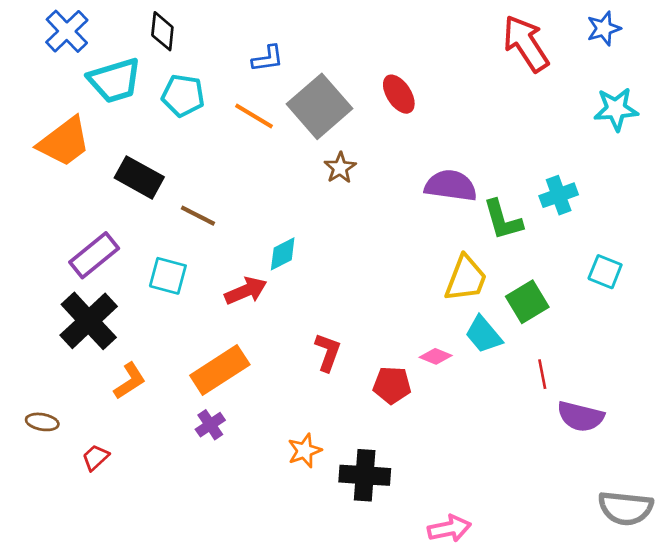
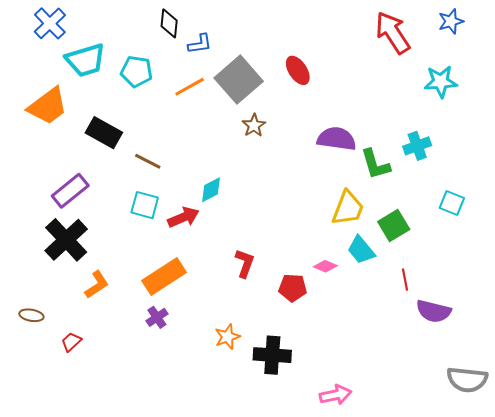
black diamond: (162, 31) -> (169, 23), moved
cyan star: (616, 109) -> (441, 82), moved
orange line: (254, 116) -> (190, 87), turned -60
cyan square: (168, 276) -> (145, 205), moved

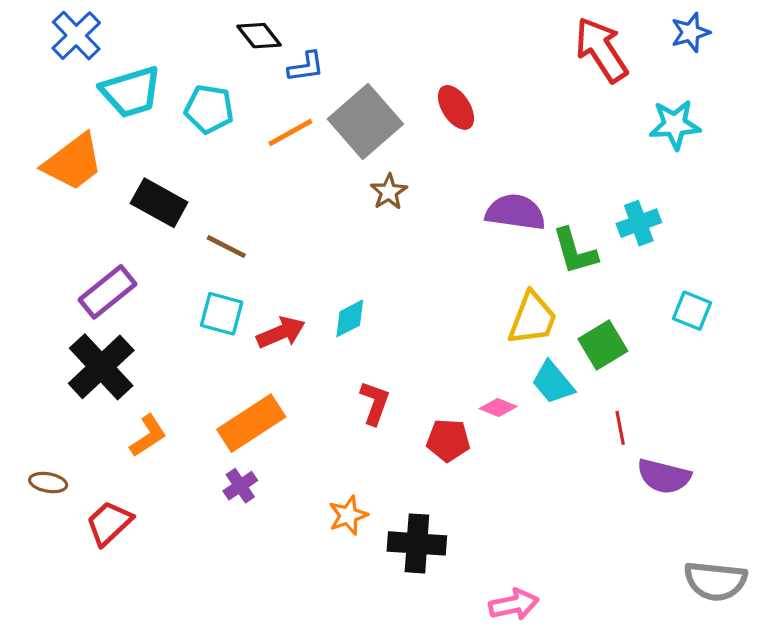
black diamond: (169, 23) -> (259, 36), turned -44
cyan diamond: (211, 190) -> (350, 318), moved
red trapezoid: (71, 342) -> (109, 523), size x1.5

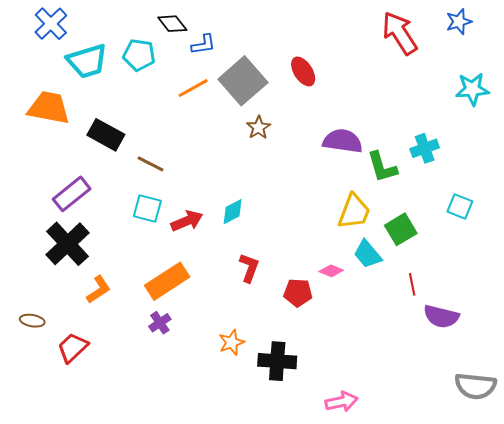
cyan pentagon: (209, 109) -> (139, 55), moved
cyan star: (675, 125) -> (472, 89), moved
orange trapezoid: (73, 162) -> (49, 108), turned -132

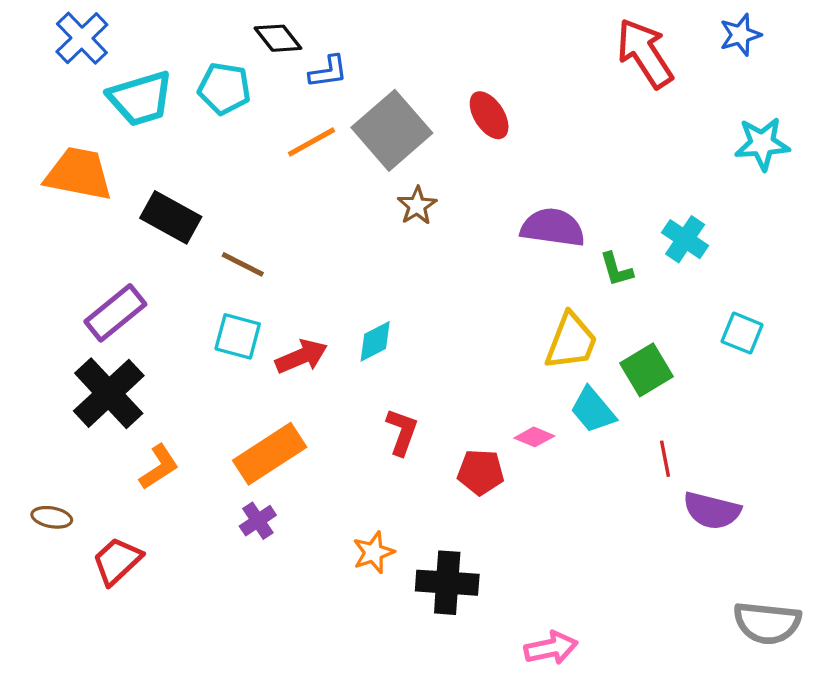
cyan cross: (425, 148) -> (685, 239), turned -36
green L-shape: (382, 167) -> (616, 269), size x0.7

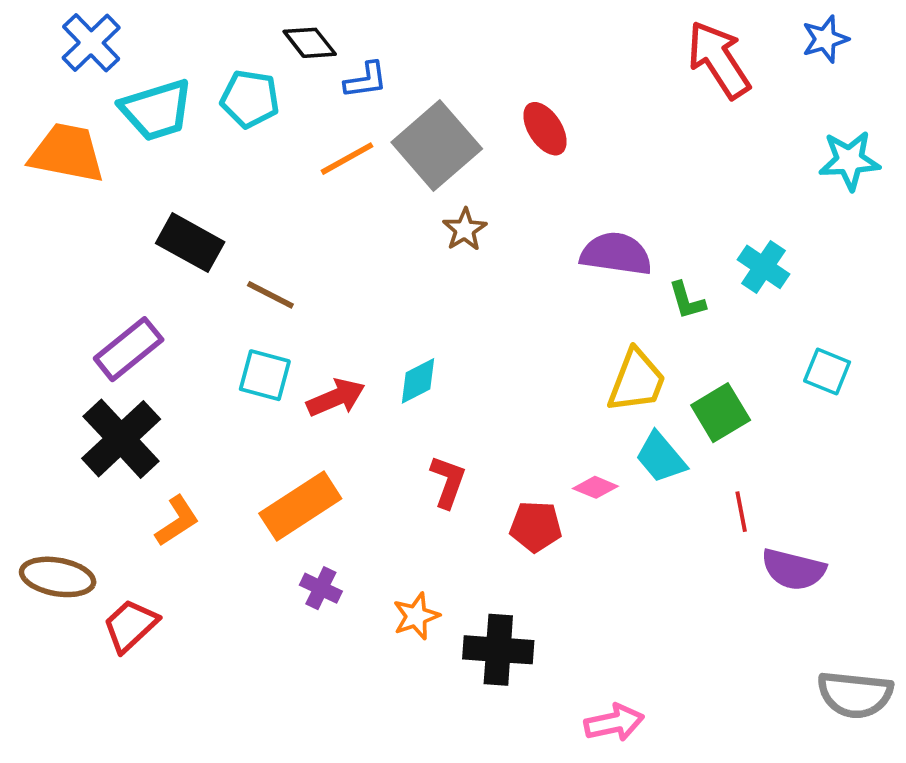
orange trapezoid: (79, 174) -> (67, 153), moved
brown ellipse: (52, 517) -> (58, 577), size x1.6
purple cross: (258, 521) -> (321, 588), moved, turned -30

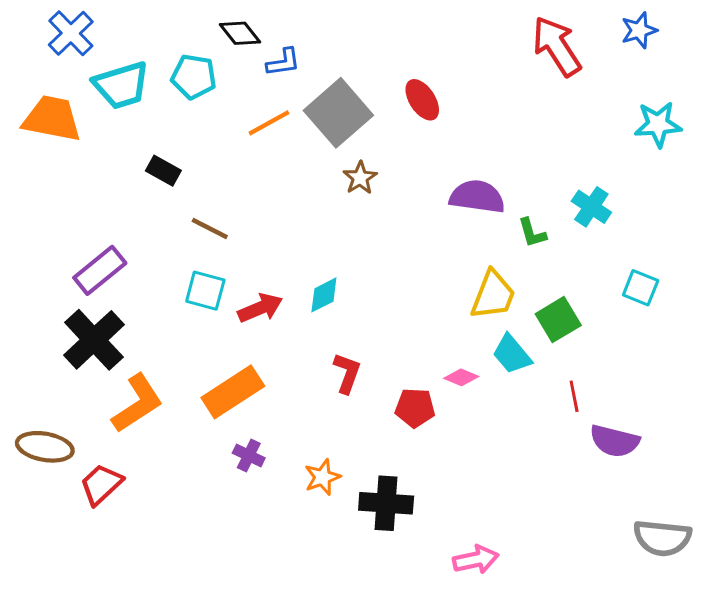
black rectangle: (190, 243) -> (163, 171), moved, size x0.7
orange L-shape: (177, 521) -> (137, 403), size x1.5

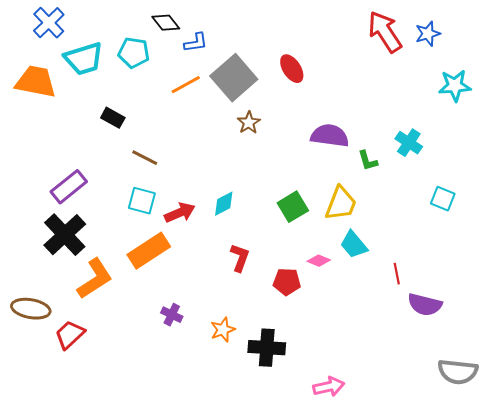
blue star: (639, 30) -> (428, 34), moved
green square: (558, 320) -> (293, 207), moved
orange rectangle: (233, 392) -> (149, 251), moved

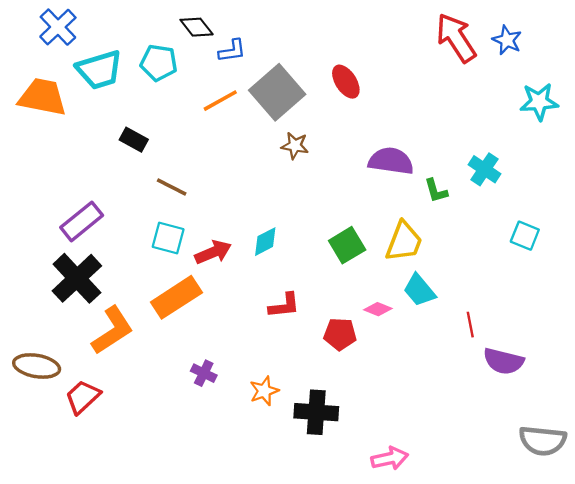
blue star: (428, 34) -> (507, 40), turned -30
brown star: (249, 123) -> (295, 146), turned -30
red L-shape: (240, 258) -> (284, 306), turned 64

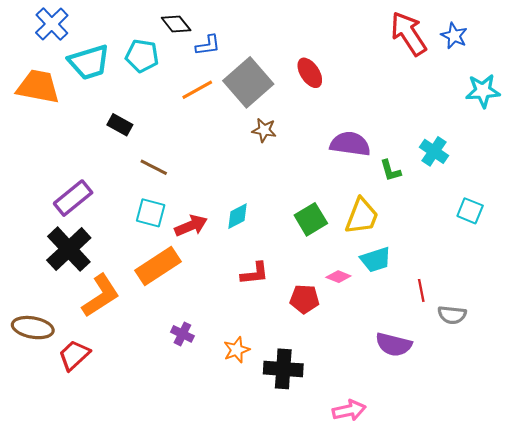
cyan trapezoid: (419, 290) -> (376, 260), turned -68
purple semicircle: (503, 361) -> (394, 345), moved
gray semicircle: (543, 441) -> (452, 315), moved, size x0.7

